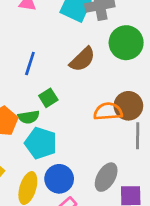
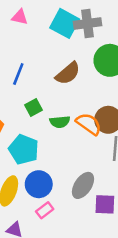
orange semicircle: (108, 112) -> (89, 124), turned 36
green semicircle: (29, 117) -> (60, 122), moved

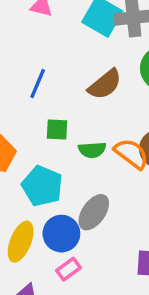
green square: (34, 107) -> (57, 129), turned 30
gray ellipse: (83, 185) -> (94, 212), moved

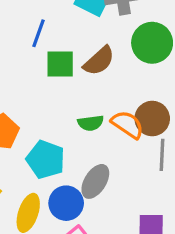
blue line: (38, 84) -> (38, 33), moved
green square: (57, 129) -> (60, 64), moved, size x1.4

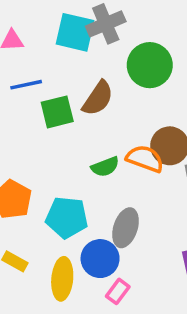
blue line: (38, 33) -> (26, 85), turned 72

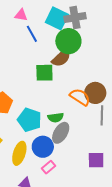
green circle: (150, 65) -> (68, 41), moved
blue line: (26, 85) -> (32, 34), moved, turned 60
green square: (57, 112) -> (44, 73), moved
green semicircle: (105, 167) -> (56, 117), moved

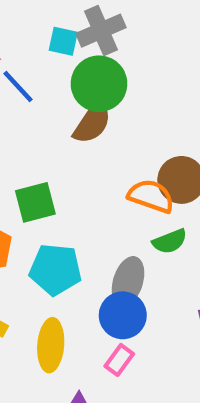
cyan square: (57, 18) -> (63, 41), size x0.6
green square: (44, 73) -> (35, 202), moved
green semicircle: (56, 117) -> (170, 241), moved
blue circle: (43, 147) -> (123, 315), moved

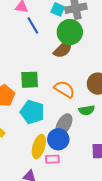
orange semicircle: (151, 196) -> (64, 89), moved
yellow ellipse: (51, 345) -> (39, 146), moved
pink rectangle: (119, 360) -> (52, 159), turned 40

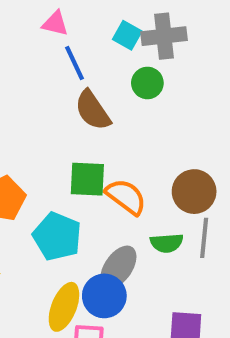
green circle: (70, 32) -> (147, 83), size x0.6
brown semicircle: (63, 49) -> (93, 110), moved, turned 95
green square: (30, 80) -> (87, 179), moved

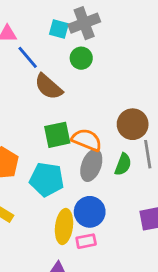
green semicircle: (167, 243) -> (123, 164), turned -50
gray ellipse: (118, 267) -> (91, 165), moved

